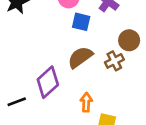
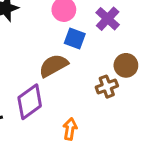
brown semicircle: (80, 57) -> (53, 66), moved

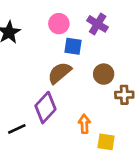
brown circle: (126, 65) -> (104, 74), moved
brown cross: (107, 87) -> (124, 95), moved, turned 30

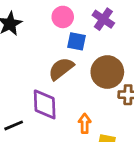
brown circle: (104, 74) -> (107, 72), size x1.5
purple diamond: (45, 108) -> (45, 104), turned -48

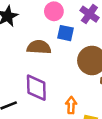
brown semicircle: (61, 69) -> (39, 47), moved, turned 40

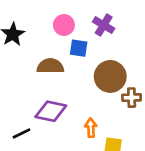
purple diamond: (36, 88) -> (51, 111), turned -72

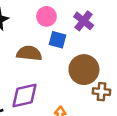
purple diamond: (51, 111) -> (25, 95), turned -32

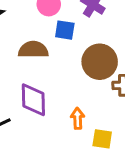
purple diamond: (25, 95) -> (33, 100), turned -72

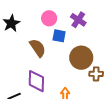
brown semicircle: (33, 50) -> (38, 48), turned 54

